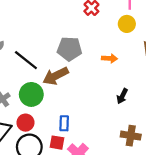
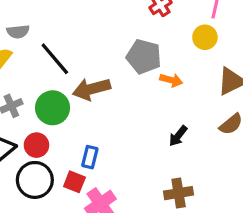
gray pentagon: (69, 49) -> (144, 57), moved
brown cross: (131, 136) -> (179, 193), turned -30

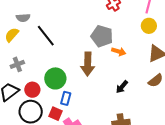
yellow circle: (205, 37) -> (149, 26), moved
brown arrow: (91, 89) -> (88, 64), moved, turned -75
green circle: (53, 108) -> (55, 78), moved

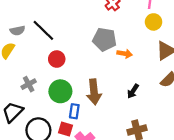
black line: (46, 36) -> (43, 30), moved
gray cross: (17, 64) -> (29, 84), moved
brown arrow: (88, 64) -> (94, 92), moved
red circle: (32, 90) -> (57, 59), moved

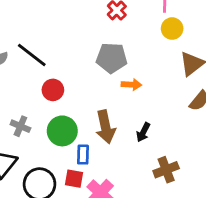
orange arrow: (125, 54) -> (131, 85), moved
gray cross: (29, 84) -> (20, 126), turned -32
black arrow: (133, 91) -> (143, 132), moved

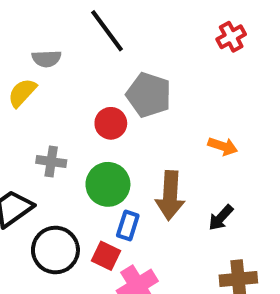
black line: (32, 55) -> (107, 31), moved
gray pentagon: (112, 58) -> (149, 95), moved
gray cross: (20, 126) -> (51, 162), turned -30

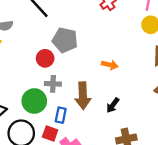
gray cross: (51, 162) -> (53, 84), moved
green circle: (108, 184) -> (34, 101), moved

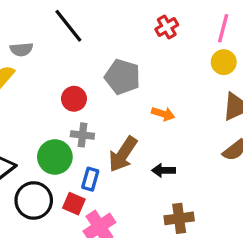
gray pentagon: (65, 40) -> (123, 77), moved
brown arrow: (83, 96) -> (123, 154), turned 32
black arrow: (113, 105) -> (164, 170), turned 49

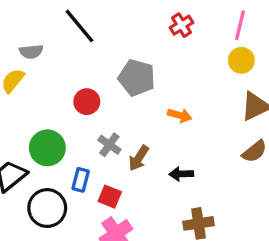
gray cross: (82, 135) -> (109, 145), moved, turned 30
brown arrow: (123, 154) -> (139, 158), size x0.7
green circle: (55, 157) -> (47, 148), moved
blue rectangle: (90, 179) -> (81, 180), moved
red square: (74, 204) -> (110, 197), moved

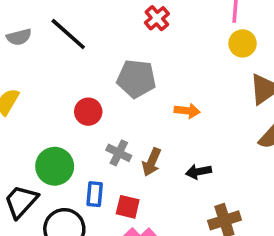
red cross: (182, 25) -> (157, 18), moved
gray semicircle: (31, 52) -> (19, 37), moved

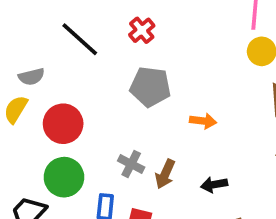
red cross: (157, 18) -> (142, 30), moved
gray semicircle: (19, 37) -> (31, 77), moved
red circle: (88, 112) -> (63, 124), moved, size x1.4

